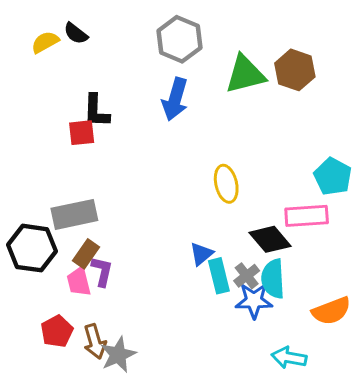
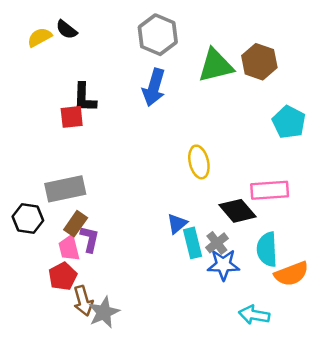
cyan pentagon: (333, 176) -> (289, 122), moved
black hexagon: (32, 248) -> (28, 219), size x0.7
cyan semicircle: (273, 279) -> (267, 249), moved
red pentagon: (57, 331) -> (63, 276), moved

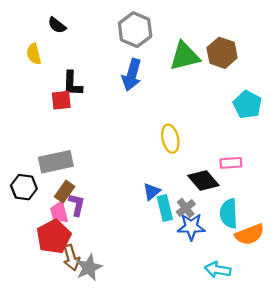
yellow semicircle: (40, 37) -> (34, 54), moved, turned -75
pink rectangle: (270, 190) -> (231, 163), size x0.7
red pentagon: (63, 276) -> (54, 237), size x1.4

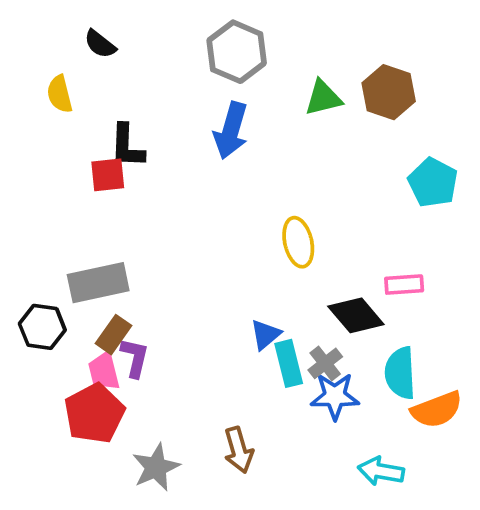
green triangle: (185, 56) -> (323, 98), size x0.7
brown arrow: (71, 258) -> (239, 450), moved

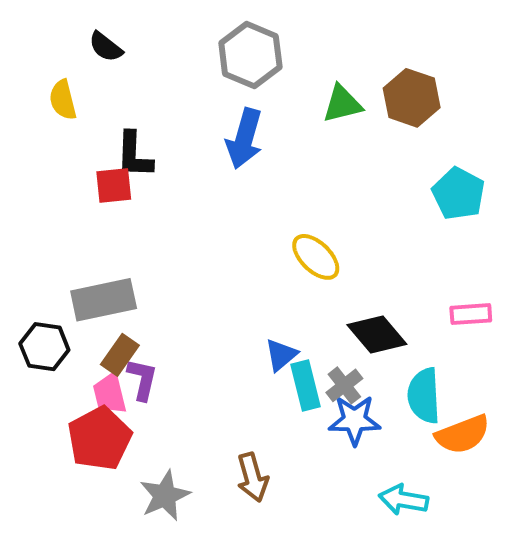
yellow ellipse: (298, 242) -> (316, 257), turned -33
pink rectangle: (404, 285) -> (471, 314), moved

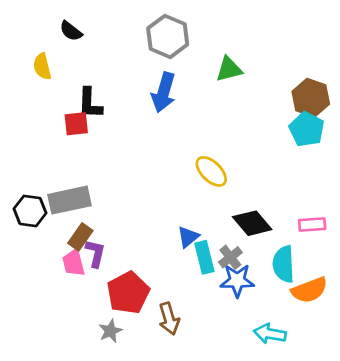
brown hexagon: (412, 98) -> (311, 98), moved
pink rectangle: (471, 314) -> (312, 225), moved
black hexagon: (44, 347) -> (30, 211), moved
red pentagon: (100, 438) -> (128, 293), moved
gray star: (165, 496) -> (110, 331), size x0.7

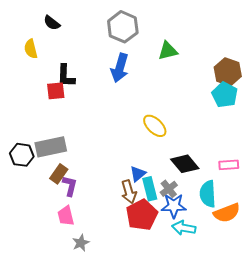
pink trapezoid: (74, 263) -> (66, 216), moved
red pentagon: (128, 293) -> (142, 215), moved
brown arrow: (169, 319) -> (129, 192), moved
cyan arrow: (270, 334) -> (184, 228), moved

